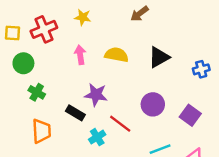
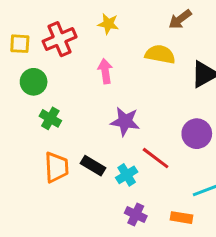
yellow semicircle: (117, 55) -> (160, 54), moved
black rectangle: (75, 113) -> (93, 166), moved

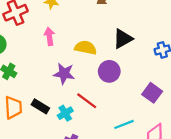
yellow semicircle: (160, 54) -> (86, 48), moved
purple circle: (197, 134) -> (109, 71), moved

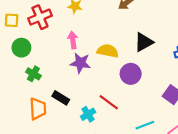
purple star: (64, 74) -> (80, 63), moved
black rectangle: (40, 106) -> (61, 98), moved

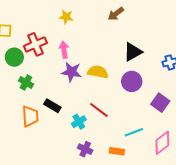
red cross: (40, 17) -> (35, 44), moved
yellow semicircle: (108, 51) -> (98, 72), moved
purple circle: (131, 74) -> (132, 81), moved

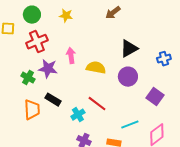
pink arrow: (64, 50) -> (71, 56), moved
green circle: (14, 57) -> (32, 15), moved
purple star: (71, 72) -> (48, 69), moved

